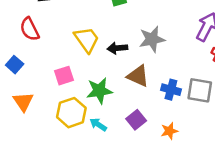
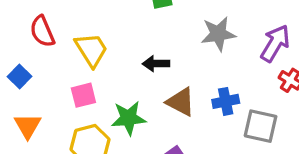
gray star: (152, 39) -> (218, 34), moved
yellow trapezoid: (87, 40) -> (91, 50), moved
blue cross: (171, 90) -> (226, 101), moved, turned -30

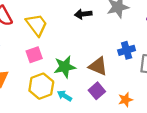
black arrow: (156, 64) -> (83, 14), moved
brown triangle: (181, 102) -> (98, 66), moved

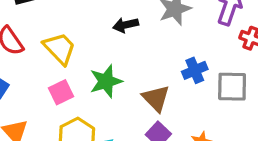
brown triangle: (98, 66) -> (156, 98), turned 30
green star: (65, 67) -> (106, 81), moved

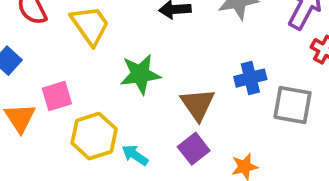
pink square: (61, 92) -> (57, 96), moved

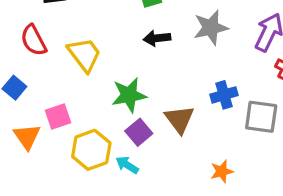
purple square: (194, 149) -> (139, 132), moved

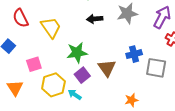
orange triangle: (27, 137) -> (15, 88), moved

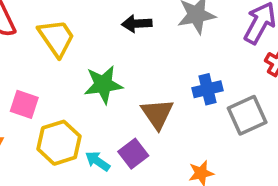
pink square: (34, 64) -> (24, 104), turned 35
gray square: (156, 68) -> (247, 115), turned -35
purple square: (82, 75) -> (133, 154), moved

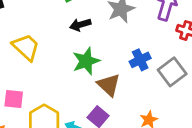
green star: (103, 85) -> (86, 61), moved

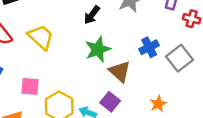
black arrow: (80, 25) -> (92, 15), turned -36

